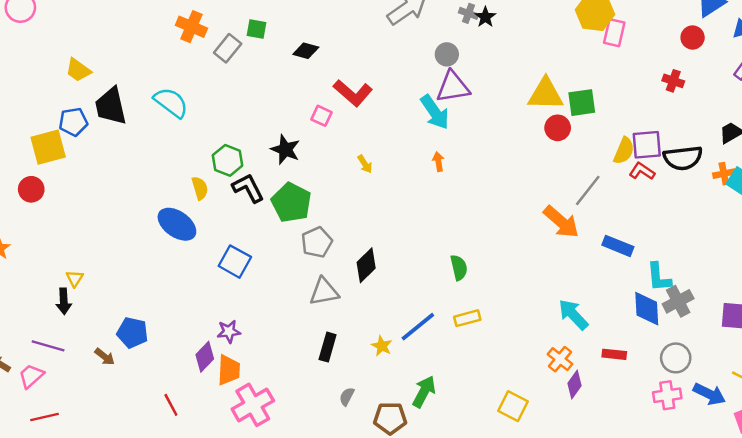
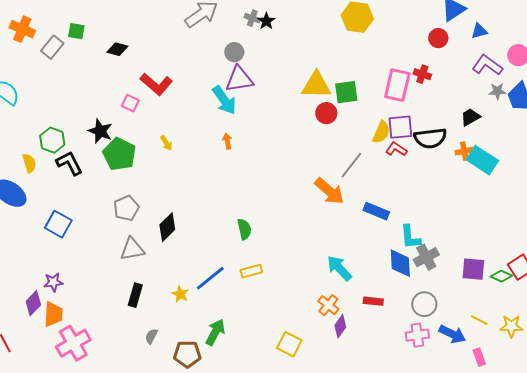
pink rectangle: (614, 33) -> (397, 85), moved, size x1.4
green pentagon: (291, 203) -> (119, 154), moved

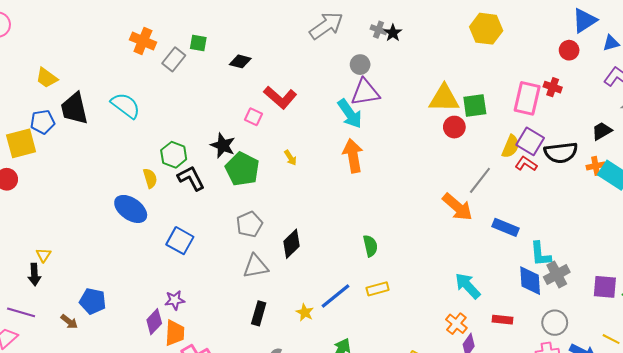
purple square: (400, 127) -> (530, 141), turned 36
orange arrow: (227, 141) -> (353, 156), size x2.0

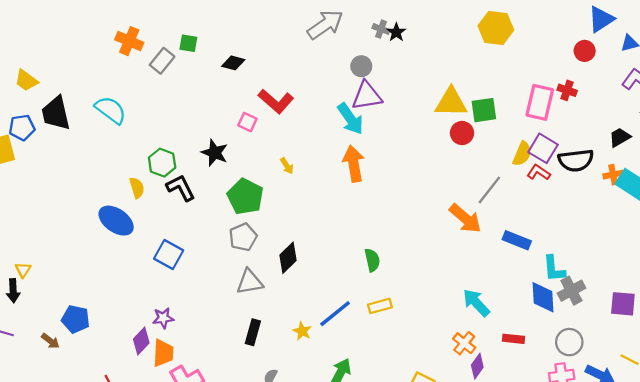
green pentagon: (242, 169) -> (245, 196), moved

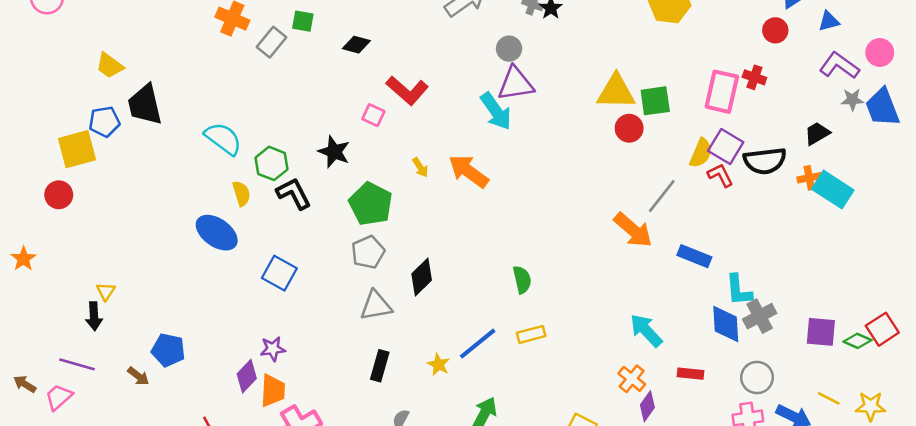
cyan semicircle: (111, 110) -> (223, 139), moved
orange arrow: (354, 164) -> (469, 171), moved, turned -44
red L-shape: (539, 172) -> (720, 175), turned 30

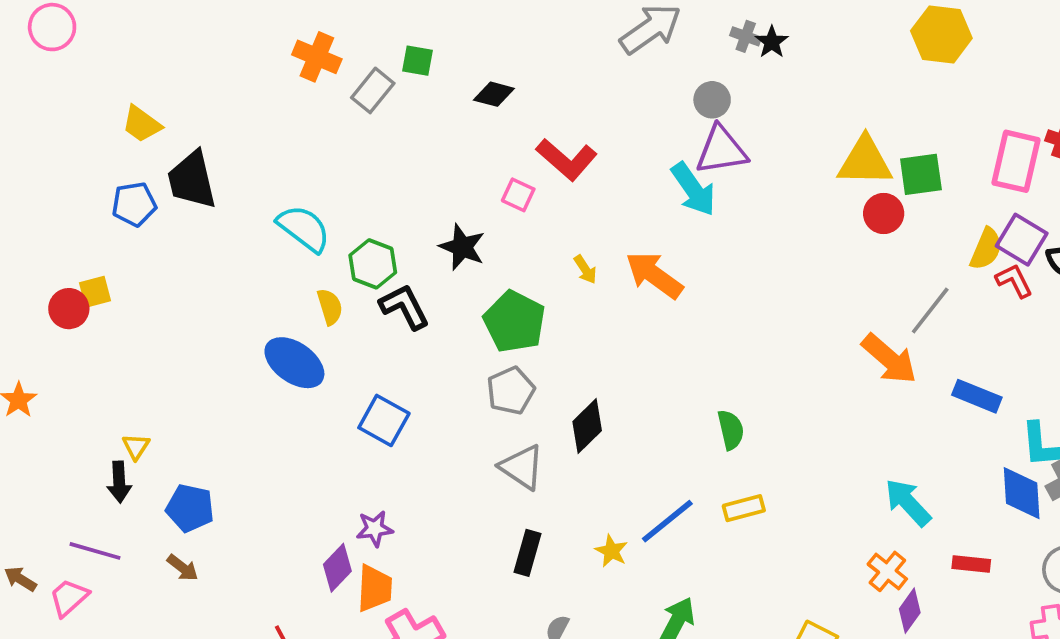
yellow square: (77, 149) -> (95, 292), moved, size x0.6
gray triangle: (376, 306) -> (522, 467), turned 44
blue pentagon: (168, 350) -> (190, 508), moved

